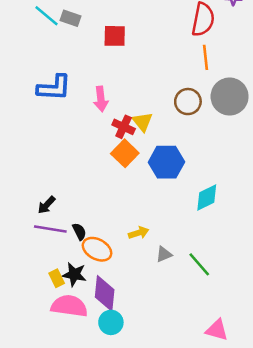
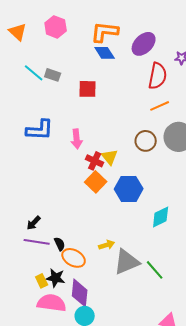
orange line: (206, 57) -> (160, 106), turned 72
gray triangle: (164, 254) -> (127, 262), size x2.0

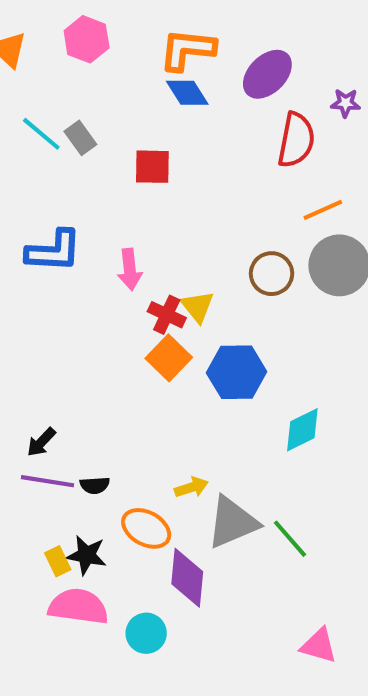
gray rectangle: (53, 75) -> (80, 138), turned 35
orange line: (160, 106) -> (323, 210), moved
black semicircle: (60, 244) -> (95, 485), turned 112
orange ellipse: (74, 258) -> (146, 528), moved
purple diamond: (80, 293) -> (187, 578), moved

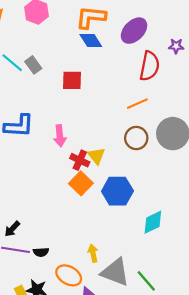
orange line: (323, 210) -> (137, 104), moved
yellow arrow: (191, 487) -> (93, 253), turned -84
gray triangle: (232, 522) -> (115, 272), turned 44

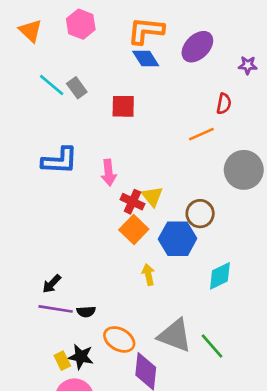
red semicircle: (150, 66) -> (224, 104), moved, size x0.6
brown circle: (136, 138) -> (200, 214), moved
yellow arrow: (93, 253) -> (148, 275), moved

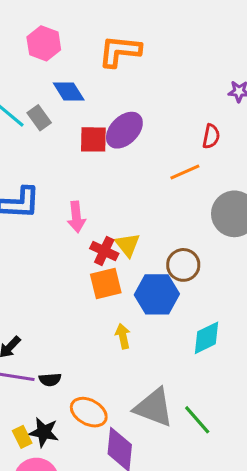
purple ellipse: (197, 47) -> (124, 130), moved
blue diamond: (146, 59) -> (69, 91), moved
orange square: (134, 229) -> (106, 284), turned 32

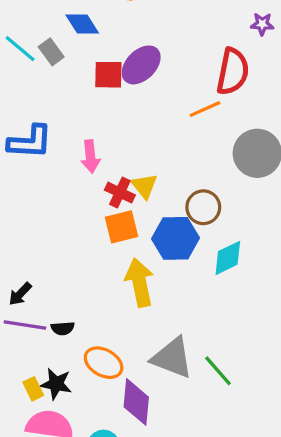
red semicircle: (211, 136) -> (233, 71), size x1.8
yellow arrow: (123, 336) -> (140, 282), size x1.8
cyan diamond: (206, 338) -> (228, 258), moved

